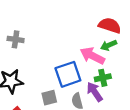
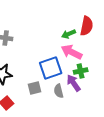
red semicircle: (110, 25) -> (87, 26), turned 84
green arrow: (109, 45) -> (69, 34), moved

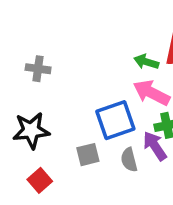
green arrow: (69, 34) -> (146, 62), turned 40

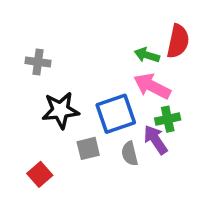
black star: (31, 131) -> (60, 110), moved

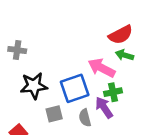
red semicircle: (178, 41) -> (121, 35), turned 50
green arrow: (147, 55) -> (124, 55), moved

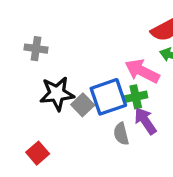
green cross: (113, 92) -> (136, 97), moved
gray square: (54, 114) -> (83, 105), moved, turned -30

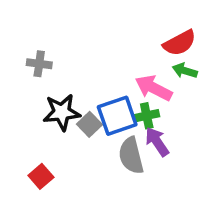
gray semicircle: (121, 134) -> (131, 156), size x1.5

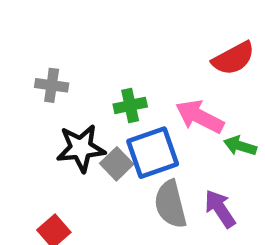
green arrow: (185, 71) -> (240, 146), moved
green cross: (147, 116) -> (130, 105), moved
purple arrow: (157, 142) -> (220, 209), moved

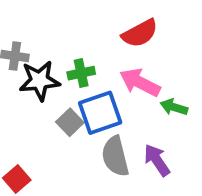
red semicircle: (233, 58) -> (140, 33), moved
black star: (81, 148) -> (40, 81), moved

